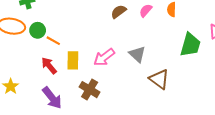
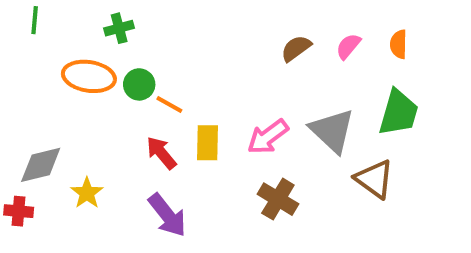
green trapezoid: (190, 45) -> (399, 113), moved
gray triangle: (137, 54) -> (332, 131), size x1.4
brown cross: (90, 90) -> (278, 199), moved

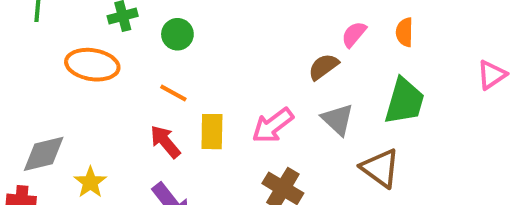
brown semicircle: (296, 48) -> (323, 67), moved
green circle: (139, 84) -> (177, 34), moved
gray triangle: (332, 131) -> (338, 119), size x0.7

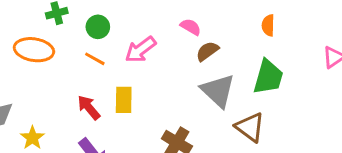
pink semicircle: (354, 34) -> (191, 27), moved, turned 80
orange line: (173, 93) -> (95, 59), moved
gray triangle: (338, 119) -> (218, 91), size x1.4
pink arrow: (273, 125) -> (140, 50), moved

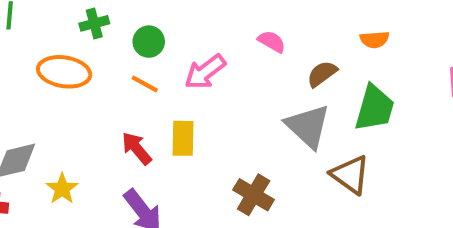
orange semicircle: (268, 25) -> (374, 40), turned -95
brown semicircle: (207, 51) -> (322, 74), moved

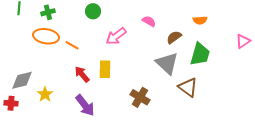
green cross: (94, 23) -> (48, 12), moved
green circle: (149, 42) -> (93, 11), moved
orange line: (145, 84) -> (72, 45), moved

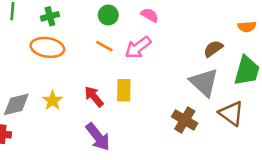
pink semicircle: (149, 21) -> (150, 15), moved
orange line: (72, 45) -> (104, 46), moved
yellow star: (45, 94) -> (53, 101), moved
brown cross: (140, 97) -> (185, 120), moved

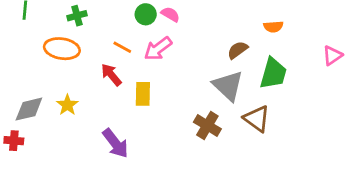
green circle: (108, 15) -> (146, 14), moved
green cross: (50, 16) -> (77, 16), moved
red arrow: (94, 97) -> (111, 75), moved

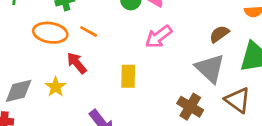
orange line: (122, 47) -> (89, 31), moved
pink arrow: (158, 49) -> (159, 37), moved
red arrow: (111, 75) -> (77, 63), moved

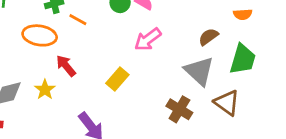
orange line: (89, 31) -> (78, 20), moved
yellow rectangle: (128, 76) -> (117, 79), turned 40

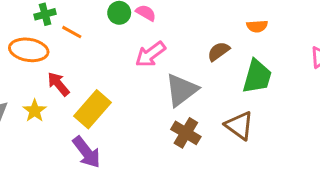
gray triangle: (199, 71) -> (181, 90), moved, turned 40
yellow rectangle: (117, 79) -> (92, 109), moved, size x1.4

